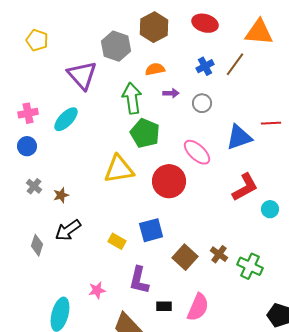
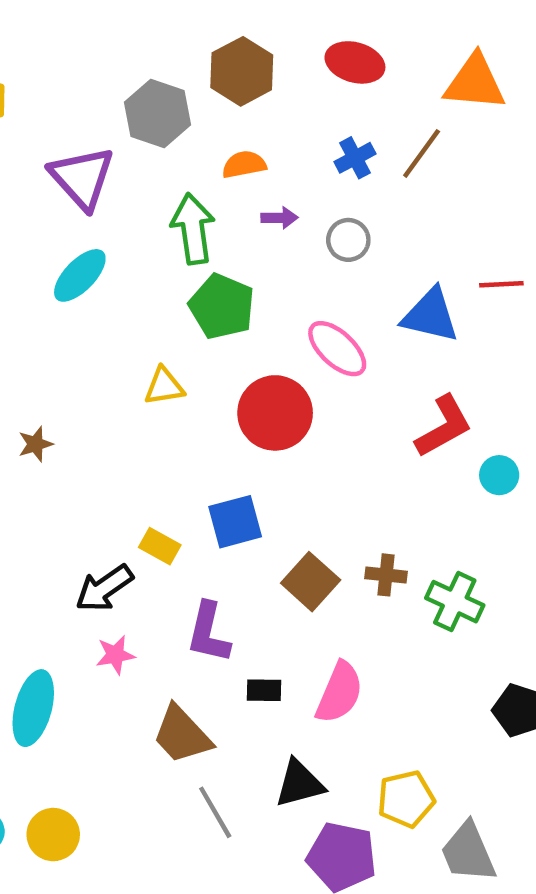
cyan ellipse: (66, 119) -> (80, 275), moved
blue triangle: (239, 137) -> (430, 315), turned 32
yellow triangle: (119, 169) -> (164, 386), size x0.6
black arrow: (68, 230) -> (104, 588), moved
brown cross: (219, 254) -> (386, 575), turned -30

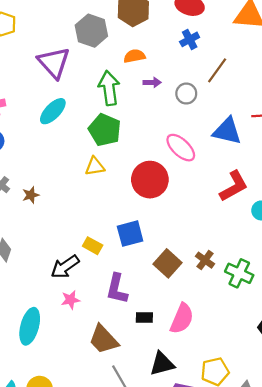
brown line: (422, 153) -> (217, 70), moved
blue cross: (355, 158) -> (190, 39), moved
green pentagon: (222, 306) -> (105, 130), moved
brown cross: (386, 575) -> (205, 260), turned 30

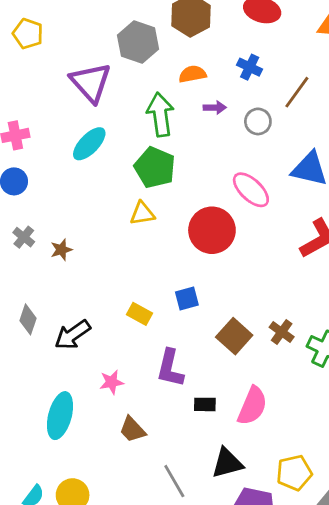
blue cross: (190, 39) -> (250, 67), moved, turned -36
blue square: (130, 234) -> (187, 298), size x0.7
black arrow: (65, 267) -> (73, 335), moved
brown trapezoid: (104, 339) -> (132, 430), moved, size x0.7

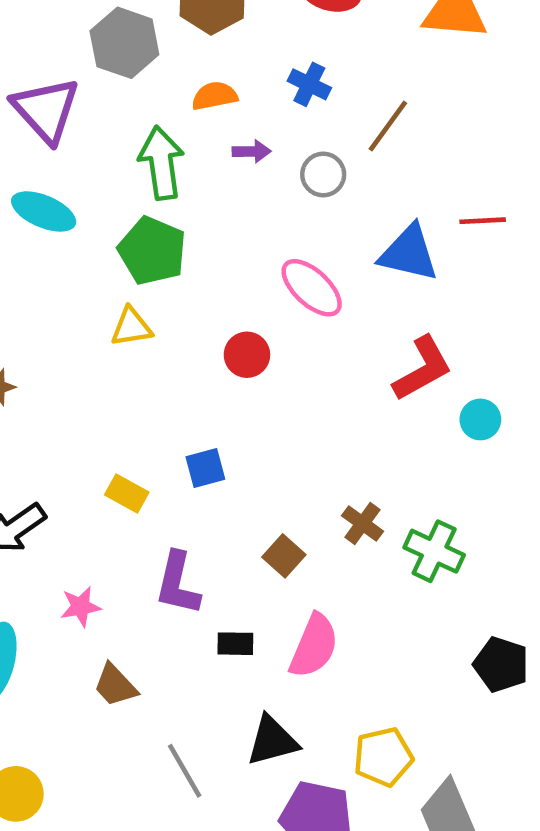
cyan ellipse: (89, 144) -> (44, 211), turned 69
red circle: (212, 230) -> (247, 355), size x0.6
brown square: (234, 336) -> (284, 556), moved, size x0.7

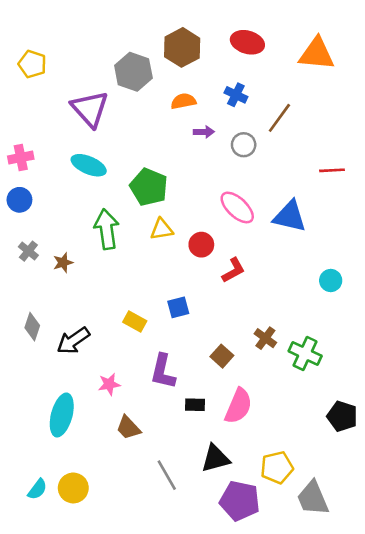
green arrow: (161, 163) -> (107, 229), moved
blue triangle: (409, 253) -> (290, 216), moved
yellow triangle: (131, 327) -> (162, 229), moved
red L-shape: (423, 369) -> (233, 270), moved, size x0.7

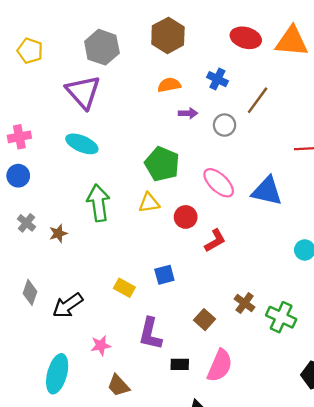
red ellipse: (247, 42) -> (246, 38), moved
gray hexagon: (133, 72) -> (102, 47), moved
green pentagon: (149, 187) -> (162, 164), moved

